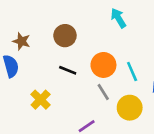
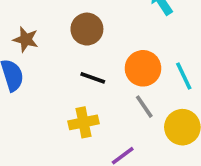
yellow cross: (41, 100) -> (83, 122), moved, turned 36

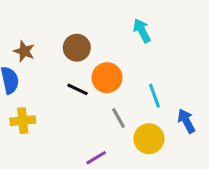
orange circle: (143, 68) -> (107, 78), moved
yellow cross: (83, 122) -> (23, 121), moved

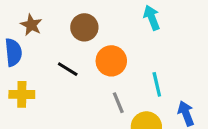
black line: (77, 89) -> (68, 69), moved

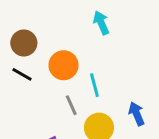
brown circle: (84, 27) -> (24, 43), moved
cyan line: (157, 84) -> (94, 85), moved

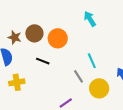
brown circle: (24, 43) -> (34, 33), moved
orange circle: (64, 65) -> (58, 38), moved

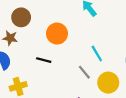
brown circle: (34, 33) -> (21, 17), moved

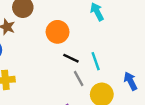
black line: (44, 60) -> (71, 58), moved

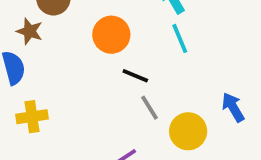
cyan line: (96, 61) -> (180, 38), moved

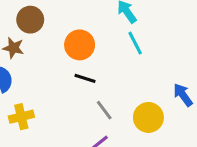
black line: (135, 76) -> (85, 78), moved
gray line: (149, 108) -> (104, 110), moved

